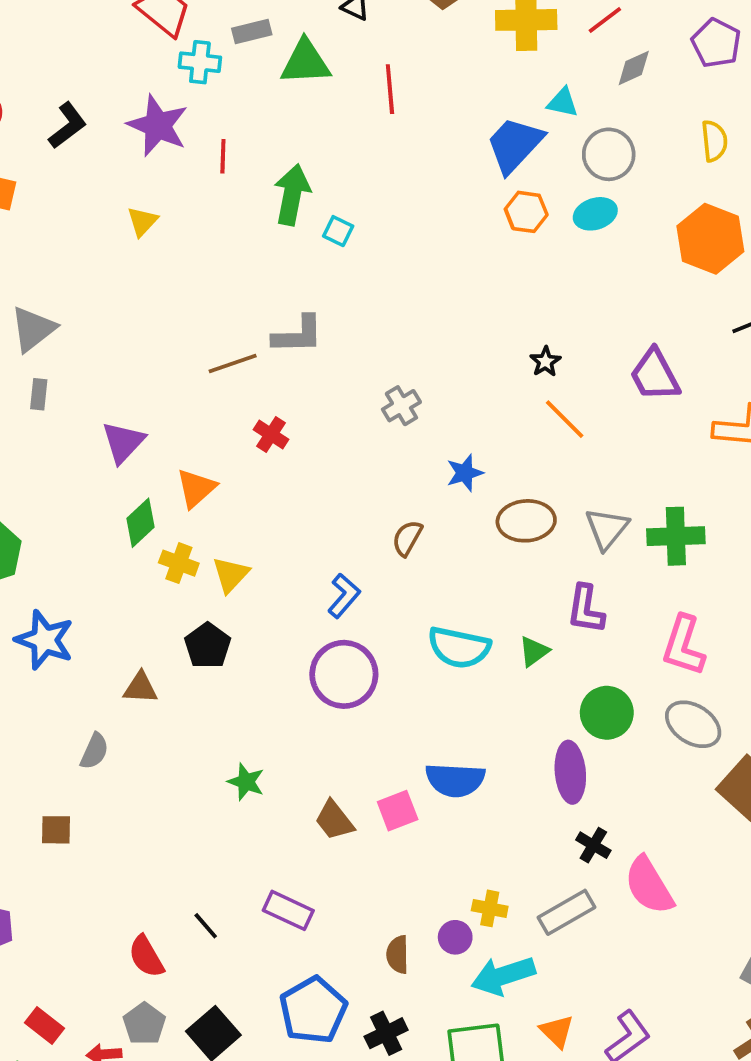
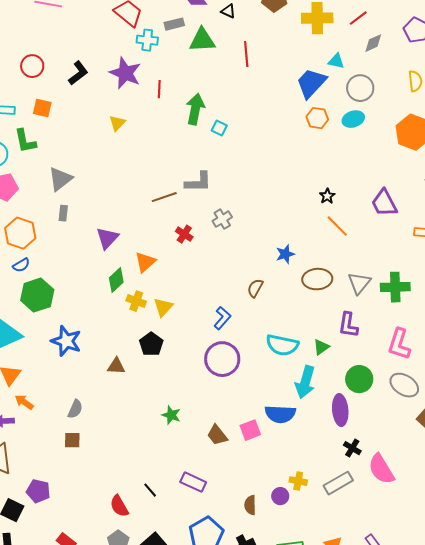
gray cross: (401, 406) -> (222, 219), moved
gray semicircle: (94, 751) -> (75, 409), moved
cyan arrow: (503, 976) -> (305, 382), moved, turned -56

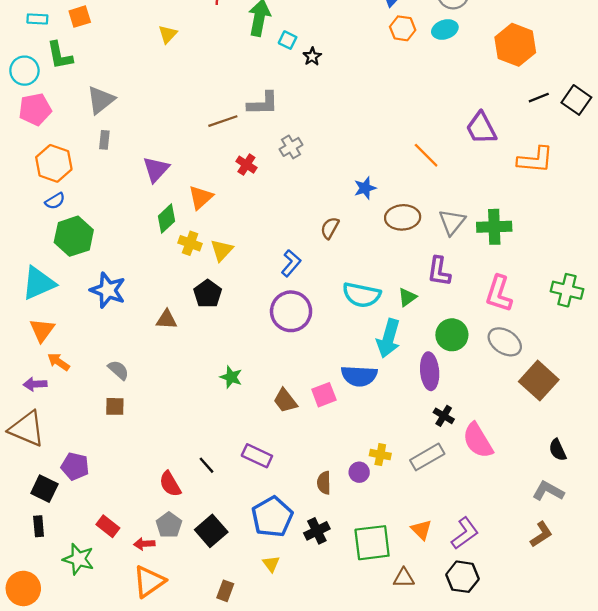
orange square: (42, 108) -> (80, 17), turned -30
black star: (327, 196) -> (312, 57), moved
gray semicircle: (75, 409) -> (118, 370), turned -72

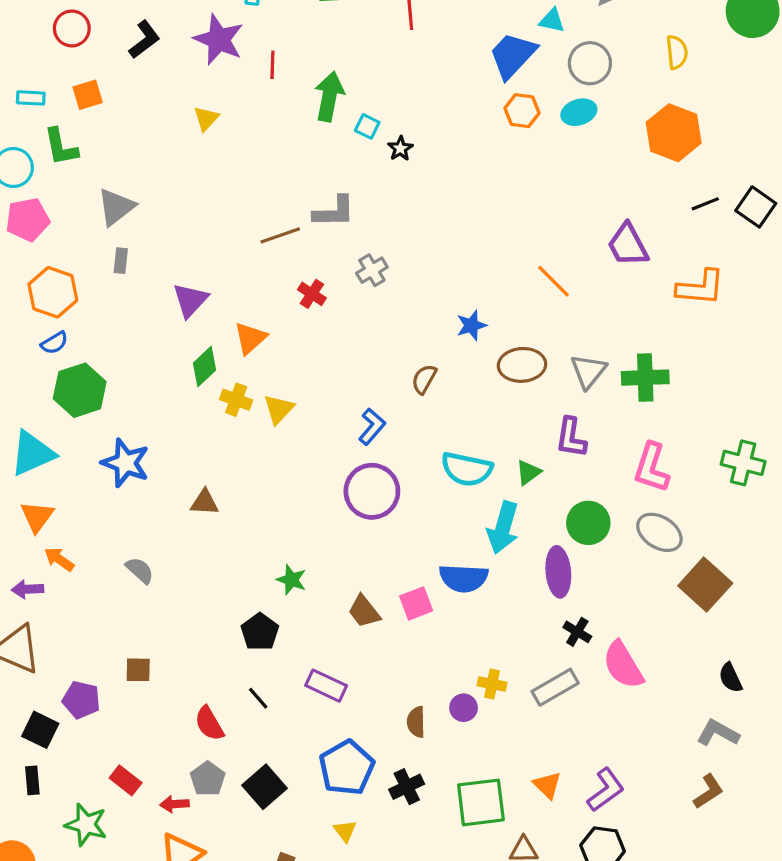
black pentagon: (208, 294) -> (260, 632), moved
brown square: (115, 406) -> (138, 670), moved

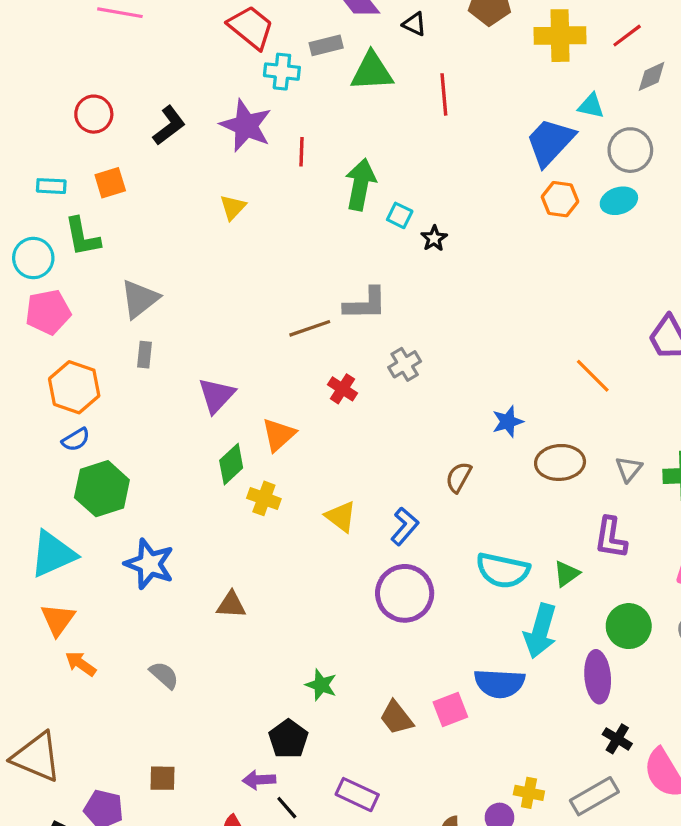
gray triangle: (588, 371) -> (629, 469), size x0.7
yellow triangle: (279, 409) -> (341, 516), moved, turned -36
purple arrow: (28, 589) -> (259, 780), moved

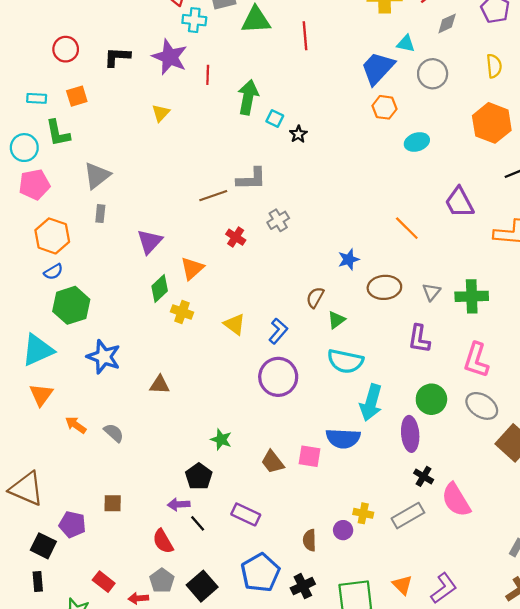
black L-shape: (169, 126) -> (117, 57), turned -140
cyan ellipse: (619, 201) -> (417, 142), moved
green triangle: (567, 574) -> (336, 320), moved
orange arrow: (81, 664) -> (76, 425), moved
pink square: (450, 709) -> (310, 456), turned 30

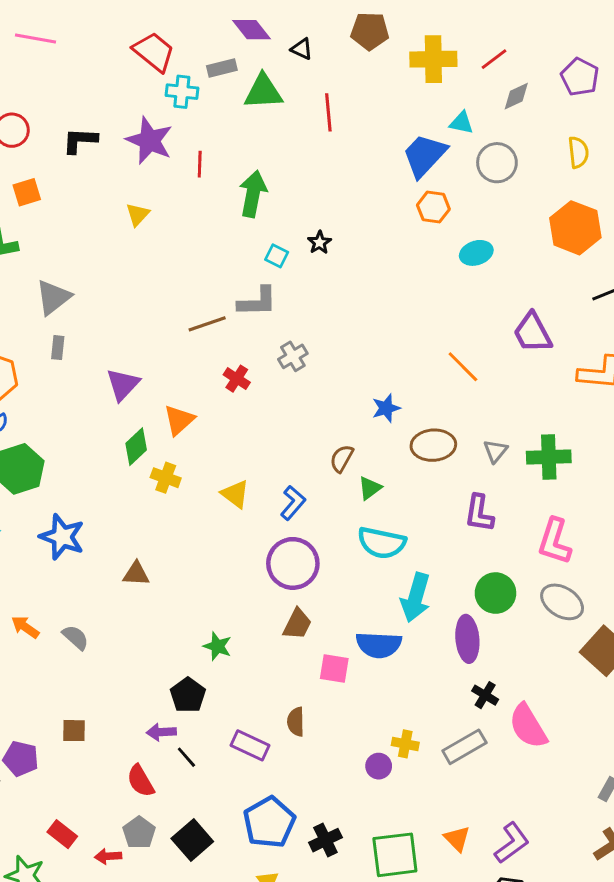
cyan square: (275, 118) -> (277, 256), moved
brown trapezoid: (273, 462) -> (297, 624), moved, turned -115
brown semicircle: (310, 540) -> (296, 722), moved

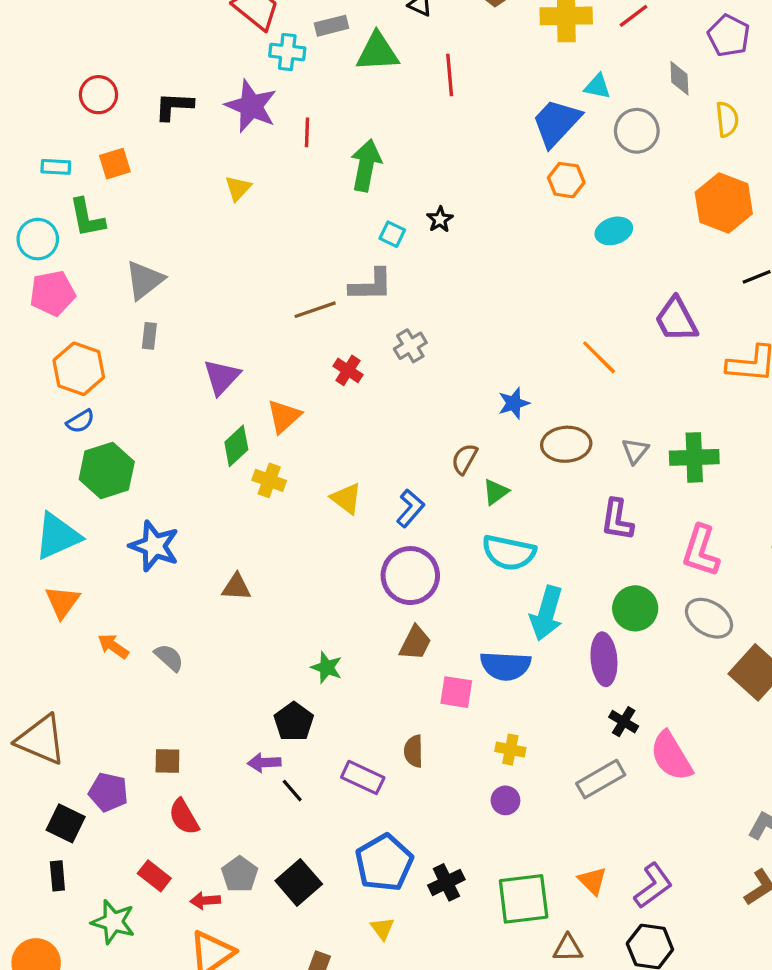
gray diamond: (516, 96) -> (679, 78), moved, turned -68
yellow cross: (405, 744) -> (510, 750), moved
red semicircle: (141, 781) -> (184, 817), moved

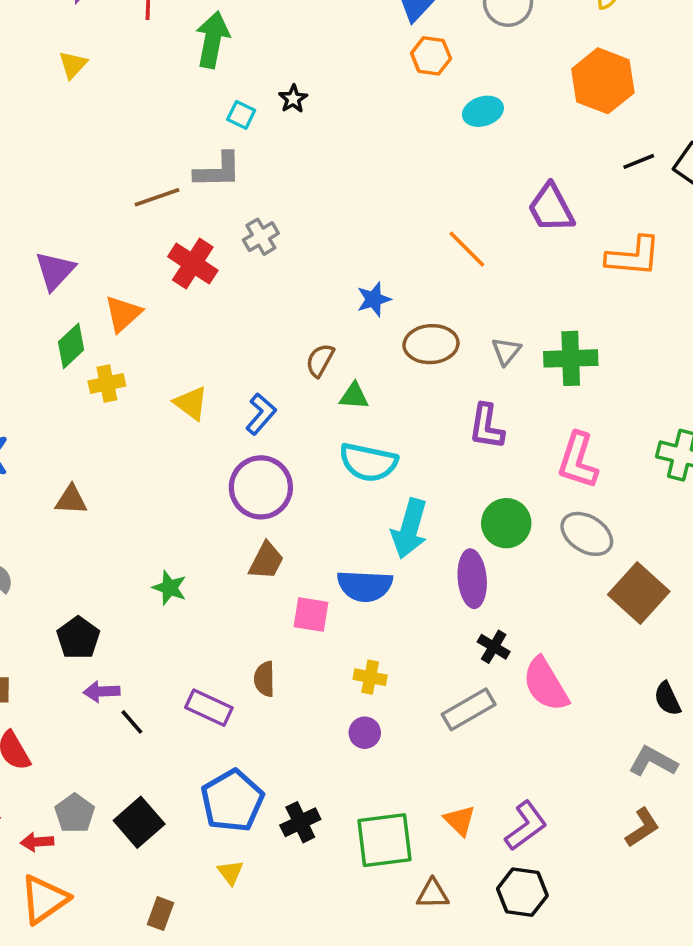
red cross: (348, 370) -> (193, 264), size x1.5
yellow cross: (269, 480) -> (107, 383), turned -32
green triangle: (496, 492) -> (354, 396), turned 40
black pentagon: (294, 722) -> (78, 638), moved

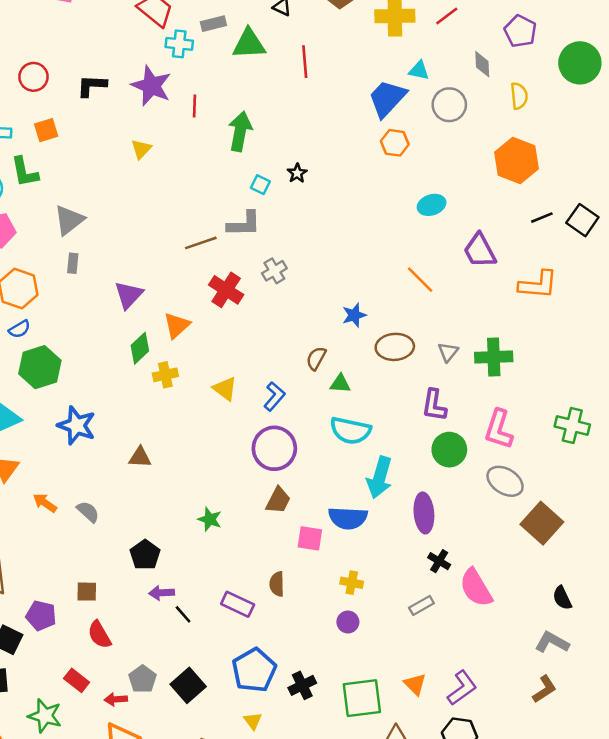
cyan ellipse: (483, 111) -> (432, 205), moved
green circle: (506, 523) -> (449, 450), moved
gray rectangle: (469, 709) -> (421, 606), size x0.7

